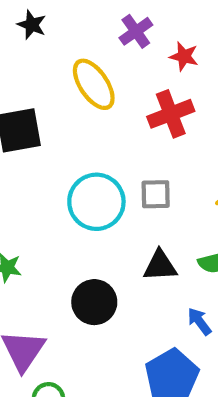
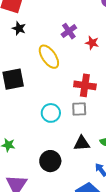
red cross: (171, 114) -> (85, 85), moved, turned 30
cyan circle: (96, 202) -> (51, 113), size x0.7

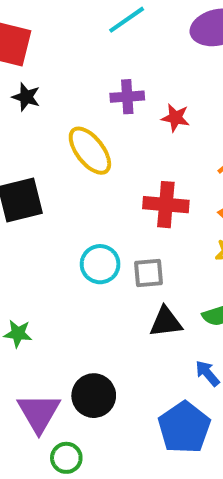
purple cross: (69, 31) -> (127, 97), turned 35
gray square: (79, 109) -> (148, 273), moved
black circle: (50, 161) -> (94, 396), moved

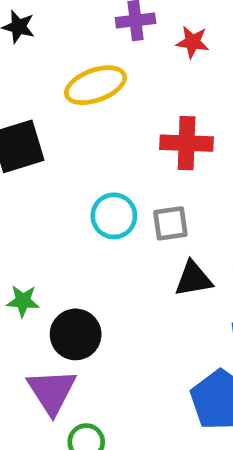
yellow ellipse: (90, 151) -> (95, 85), turned -69
black circle: (94, 396) -> (76, 334), moved

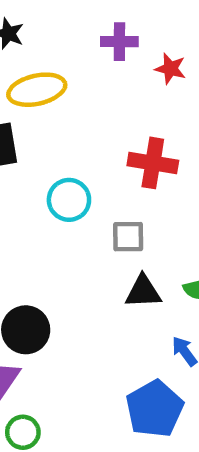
yellow ellipse: (95, 85) -> (37, 90), moved
cyan circle: (114, 216) -> (69, 200), moved

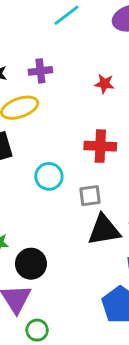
purple cross: (119, 42) -> (40, 71), moved
black triangle: (143, 292) -> (104, 230), size x1.4

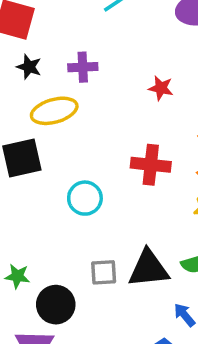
gray square: (90, 196) -> (104, 272), moved

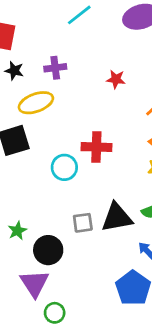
red cross: (151, 165) -> (96, 147), moved
green star: (17, 276) -> (17, 231), turned -30

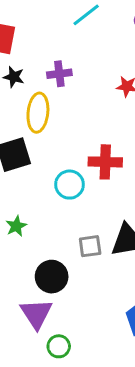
yellow ellipse: (36, 103) -> (38, 113), turned -64
green star: (17, 231) -> (16, 226), moved

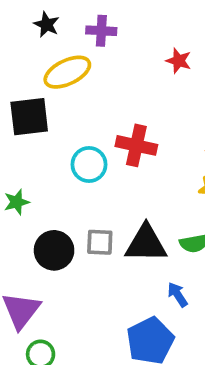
yellow ellipse: (38, 113) -> (67, 72), turned 48
black circle: (52, 277) -> (54, 250), moved

